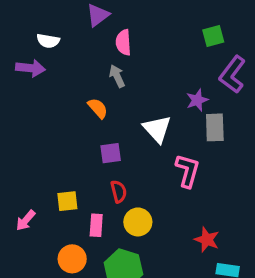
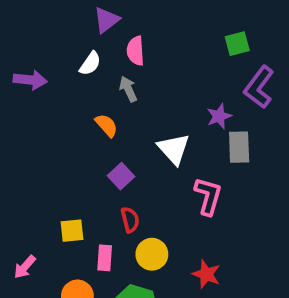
white semicircle: (48, 41) -> (90, 64), moved, turned -65
purple square: (111, 153) -> (121, 176), turned -35
pink arrow: (26, 220) -> (25, 267), moved
red star: (207, 240) -> (206, 274), moved

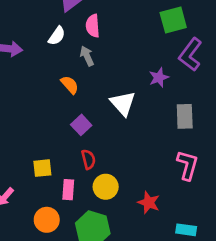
green square: (237, 44) -> (173, 20), size x1.4
gray rectangle: (239, 147) -> (185, 116), moved
pink L-shape: (208, 196) -> (188, 165), moved

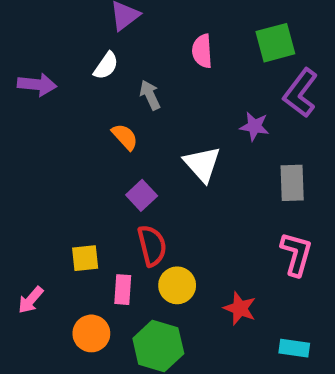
pink semicircle: (93, 26) -> (202, 51), moved
purple star: (159, 78) -> (254, 126), turned 30
red semicircle: (88, 159) -> (152, 246), size x1.4

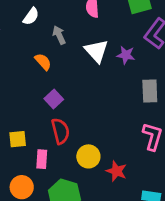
white triangle: (202, 164) -> (96, 51), moved
yellow circle: (177, 285) -> (88, 156), moved

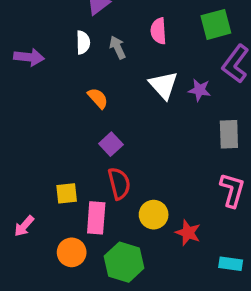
white semicircle: (31, 16) -> (83, 42), turned -36
gray arrow: (59, 35) -> (117, 47), moved
pink rectangle: (42, 159) -> (96, 218), size x1.4

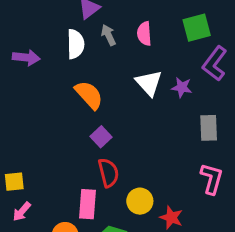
white semicircle: (83, 42) -> (76, 44), size x1.4
gray arrow: (117, 47) -> (108, 35), moved
orange semicircle: (98, 98) -> (89, 95), size x1.5
yellow square: (67, 193) -> (14, 182), moved

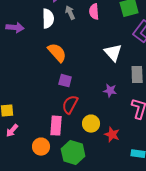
white triangle: (149, 83) -> (113, 53), moved
purple star: (182, 87) -> (110, 91), moved
purple square: (101, 137) -> (65, 81), turned -32
red semicircle: (108, 173) -> (70, 105), turned -138

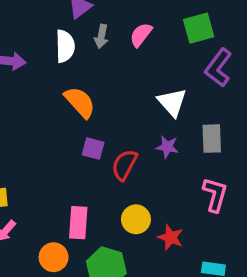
pink semicircle: (94, 12) -> (141, 35), turned 42
gray arrow: (70, 13) -> (101, 36), turned -144
purple star: (110, 91) -> (167, 147), moved
red semicircle: (70, 105) -> (124, 165), moved

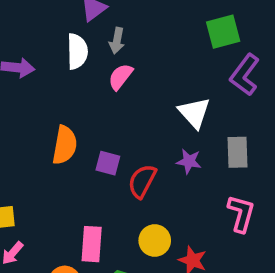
pink semicircle: (141, 35) -> (120, 77), moved
orange semicircle: (80, 102) -> (65, 145), moved, turned 52

